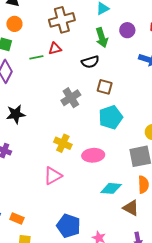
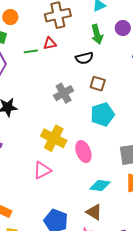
yellow cross: (63, 143) -> (54, 138), size x1.4
pink ellipse: (93, 155) -> (83, 152), turned 70
brown triangle: (131, 208) -> (94, 212), moved

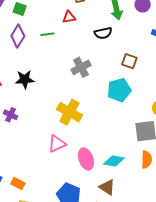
green line: (31, 51) -> (47, 34), moved
brown square: (98, 84) -> (129, 61), moved
pink ellipse: (83, 152) -> (86, 159), moved

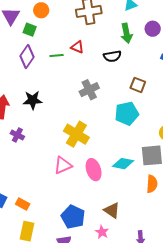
red triangle: (69, 17) -> (77, 47), moved, turned 32
pink ellipse: (86, 159) -> (94, 170), moved
cyan diamond: (114, 161) -> (123, 164), moved

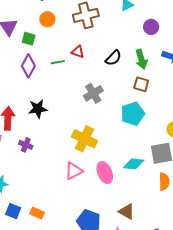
orange circle: (41, 10) -> (47, 19), moved
green arrow: (126, 33) -> (141, 59), moved
black semicircle: (112, 56) -> (113, 58), turned -30

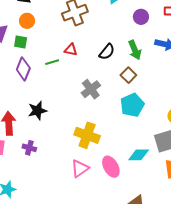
orange circle: (47, 19) -> (27, 21), moved
brown square: (141, 84) -> (128, 75), moved, turned 35

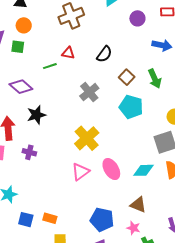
green arrow: (135, 50) -> (155, 79), moved
purple diamond: (23, 69) -> (21, 87), moved, turned -70
cyan pentagon: (132, 105) -> (131, 107), turned -30
yellow cross: (87, 135) -> (87, 138), turned 30
cyan diamond: (139, 155) -> (143, 170), moved

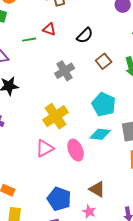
cyan pentagon: (131, 107) -> (104, 104), moved
cyan diamond: (143, 170) -> (100, 134), moved

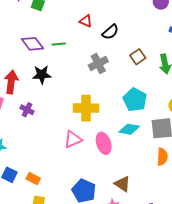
black semicircle: (85, 35) -> (110, 32), moved
green line: (29, 40) -> (59, 44), moved
yellow cross: (55, 116) -> (86, 108), turned 30

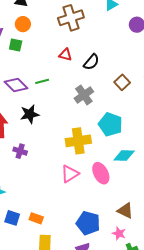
cyan pentagon: (135, 100) -> (110, 124), moved

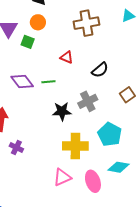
red triangle: (65, 55) -> (67, 57), moved
black star: (30, 114) -> (62, 111), moved

